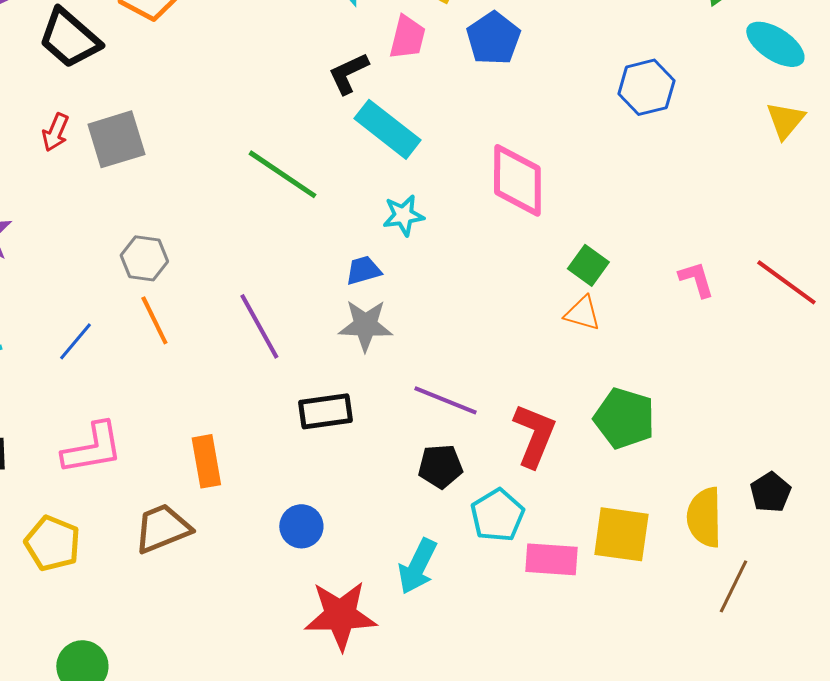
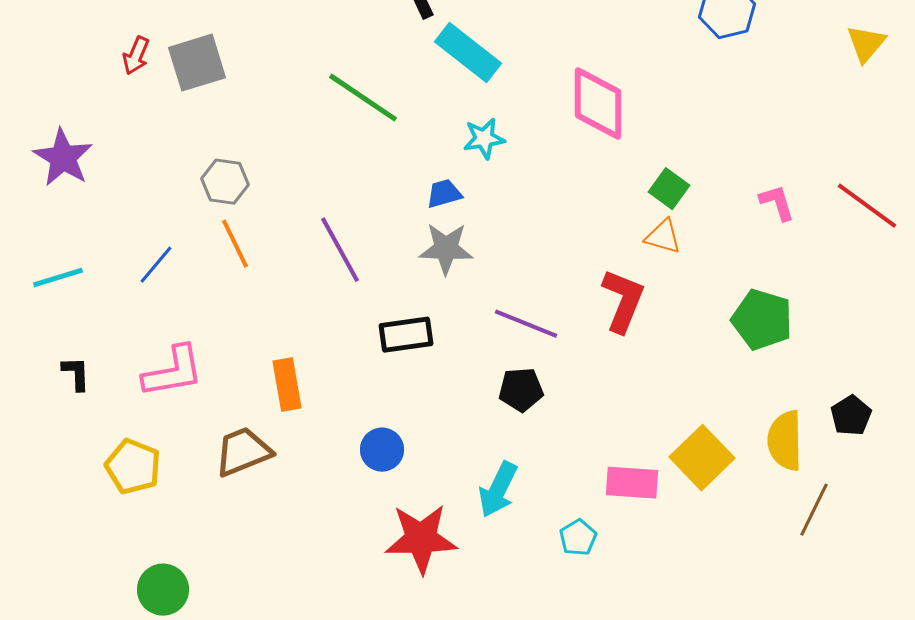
green pentagon: (624, 418) -> (762, 320), moved
red L-shape: (534, 435) -> (623, 301), moved
cyan pentagon: (497, 515) -> (578, 538), moved, size x0.7
yellow square: (621, 534) -> (702, 458), turned 38

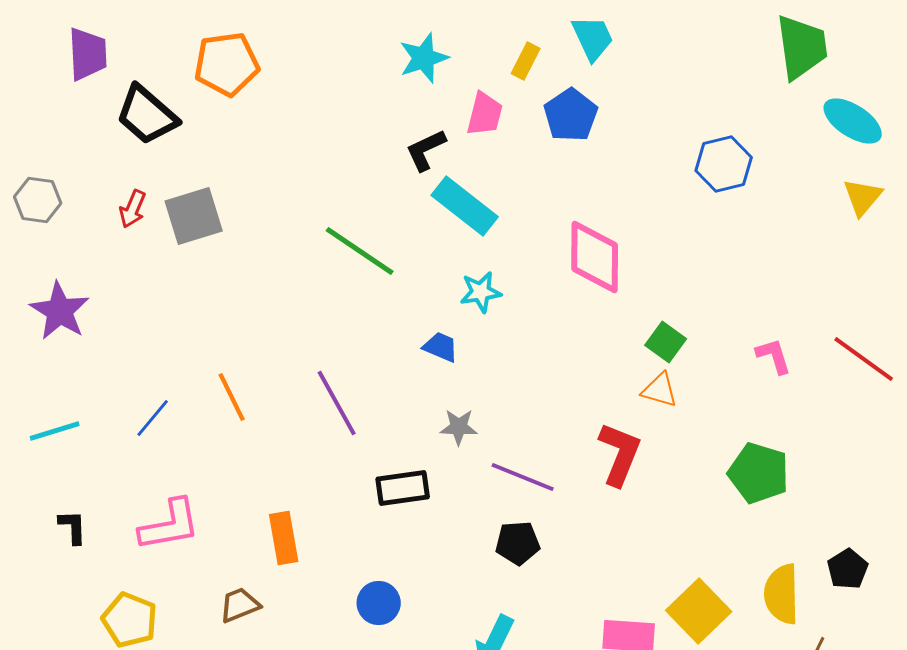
gray hexagon: (225, 182) -> (38, 200), moved
blue trapezoid: (444, 194) -> (441, 347), turned 39
gray star: (446, 249) -> (459, 427), moved, size x0.7
brown trapezoid: (243, 452) -> (240, 605), size x0.7

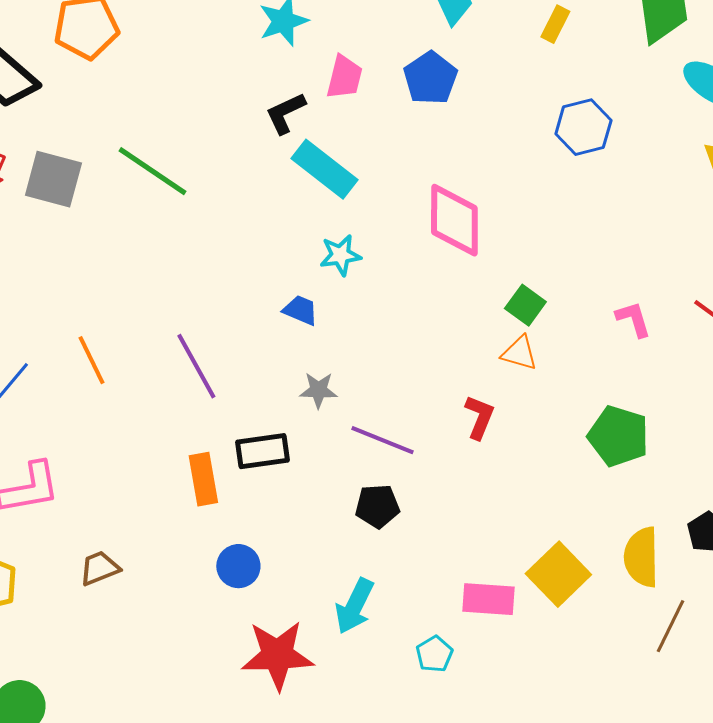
yellow rectangle: (526, 61) -> (555, 24), moved
gray square: (194, 216) -> (53, 179), turned 32
green line: (360, 251) -> (152, 171), moved
red L-shape: (620, 454) -> (479, 417), size x0.7
orange rectangle: (284, 538) -> (203, 479), moved

